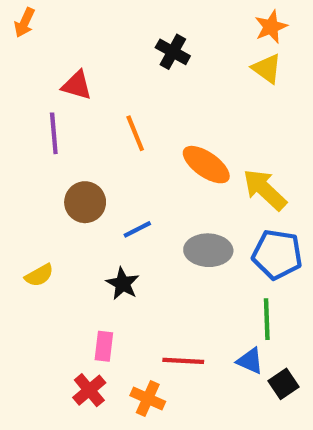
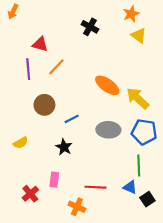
orange star: (271, 27) -> (131, 14), moved
orange line: (135, 133) -> (56, 67), moved, turned 66
red cross: (89, 390) -> (30, 194), moved

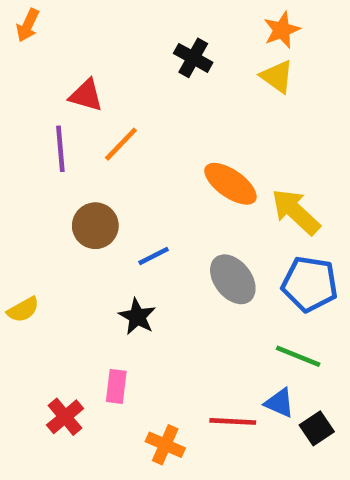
yellow triangle: (139, 35) -> (277, 77), moved
gray ellipse: (108, 130) -> (233, 279), turned 50
yellow semicircle: (21, 143) -> (23, 310), moved
green line: (139, 166) -> (298, 356), turned -66
red line: (95, 187) -> (233, 421), moved

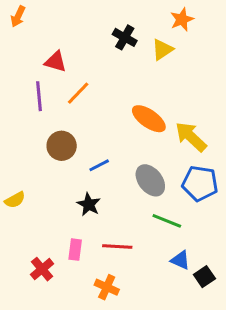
yellow triangle: (277, 77) -> (162, 50), moved, turned 50
green line: (298, 356) -> (167, 221), moved
red line: (233, 421) -> (117, 247), moved

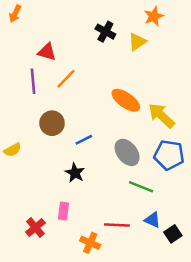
yellow semicircle: (15, 200) -> (13, 150), moved
red line: (117, 247) -> (117, 225), moved

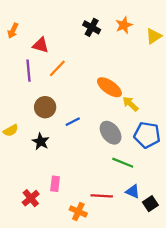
orange arrow: (15, 14) -> (13, 31), moved
orange star: (154, 16) -> (124, 25), moved
yellow triangle: (137, 42) -> (154, 36), moved
yellow arrow: (161, 116) -> (130, 104), moved, size x0.7
black star: (75, 173) -> (41, 142), moved

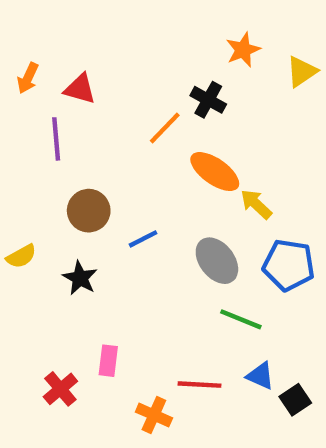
black cross: (92, 27) -> (208, 100), moved
orange arrow: (13, 31) -> (28, 78), moved
orange line: (57, 68) -> (165, 128), moved

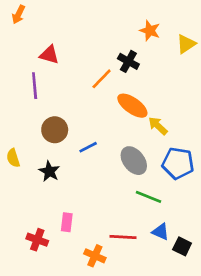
orange star: (243, 50) -> (150, 31), turned -30
orange arrow: (28, 78) -> (18, 14), moved
yellow semicircle: (21, 256) -> (13, 158), turned 102
red cross: (60, 389) -> (37, 240), turned -30
black square: (295, 400) -> (182, 246), turned -30

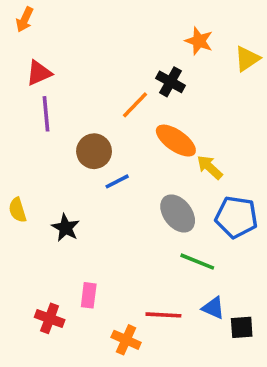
red triangle: (49, 55) -> (39, 73), moved, turned -40
brown circle: (55, 130) -> (94, 151), moved
blue line: (88, 147) -> (117, 181), moved
black square: (182, 246) -> (242, 327), turned -30

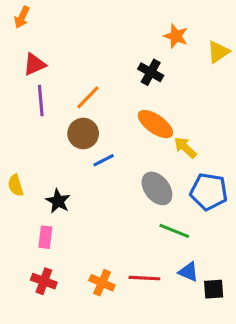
orange line: (135, 105) -> (88, 97), moved
pink rectangle: (89, 295) -> (45, 237), moved
orange cross: (126, 340) -> (102, 283), moved

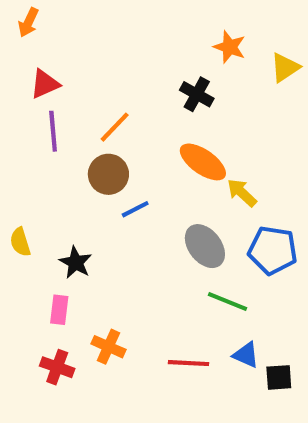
orange cross: (102, 283) -> (108, 347), moved

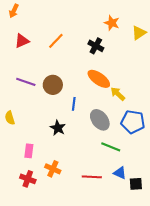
orange line: (115, 127) -> (56, 41), moved
purple line: (53, 131) -> (26, 82), moved, turned -66
blue line: (135, 209) -> (74, 104), moved, turned -56
black star: (76, 263) -> (58, 128), moved

